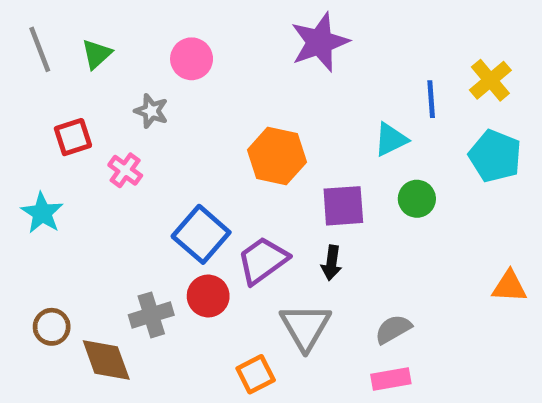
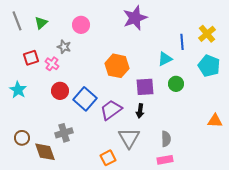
pink cross: (125, 170) -> (52, 64), moved
red circle: (208, 296) -> (60, 91), moved
gray semicircle: (393, 329) -> (166, 139), turned 119

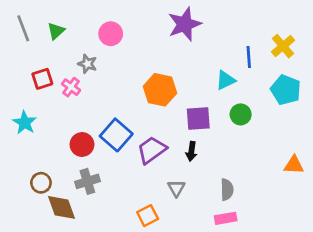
red circle: (60, 91) -> (82, 144), moved
brown circle: (22, 138) -> (41, 183), moved
gray triangle: (129, 138) -> (176, 188), size x0.6

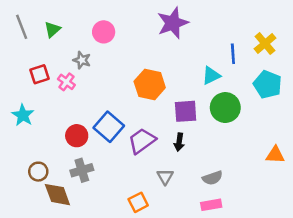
green circle: (241, 114) -> (225, 108), size x1.5
gray semicircle: (227, 190) -> (212, 178), turned 72

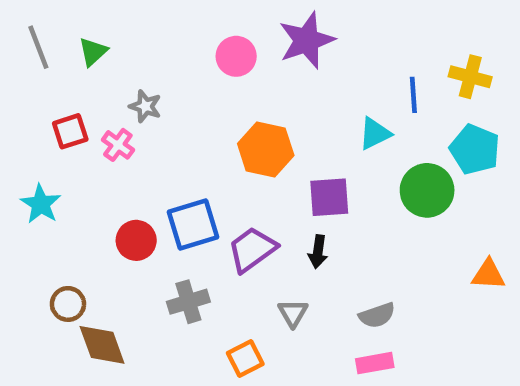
pink circle: (104, 32) -> (236, 56), moved
yellow cross: (265, 43) -> (470, 77), turned -35
green circle: (225, 108) -> (427, 190), moved
blue square: (109, 127) -> (193, 224), turned 32
gray cross: (82, 170) -> (188, 302), moved

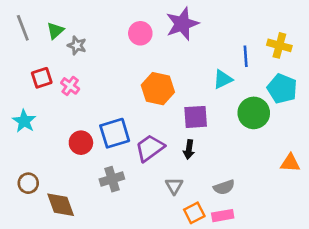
gray star: (145, 106) -> (77, 45), moved
brown circle: (68, 304) -> (28, 183), moved
orange square: (245, 359) -> (194, 213), moved

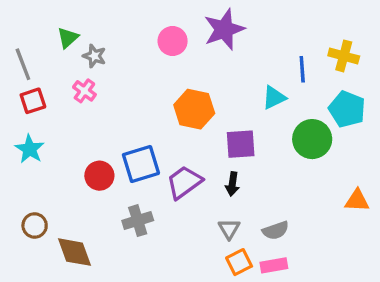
gray line: (23, 28) -> (23, 64), moved
red square: (42, 78) -> (33, 101), moved
pink cross: (70, 86) -> (84, 91), moved
gray triangle: (174, 186) -> (229, 229), moved

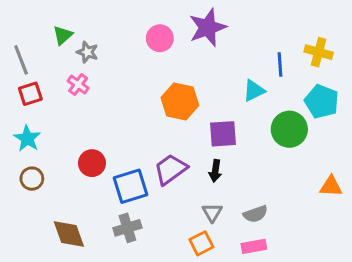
blue square: (141, 164) -> (131, 186), moved
gray cross: (138, 221) -> (127, 228), moved
brown circle: (35, 225) -> (32, 179), moved
orange square: (239, 262) -> (201, 243), moved

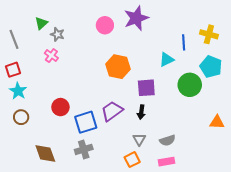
red square: (30, 94) -> (13, 70), moved

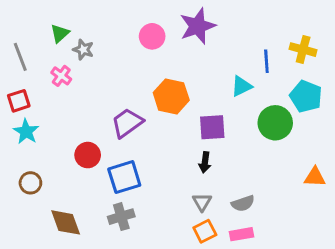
pink cross: (51, 56) -> (61, 76), moved
purple trapezoid: (112, 111) -> (127, 123), moved
brown circle: (21, 117) -> (30, 183), moved
orange square: (132, 160) -> (205, 231), moved

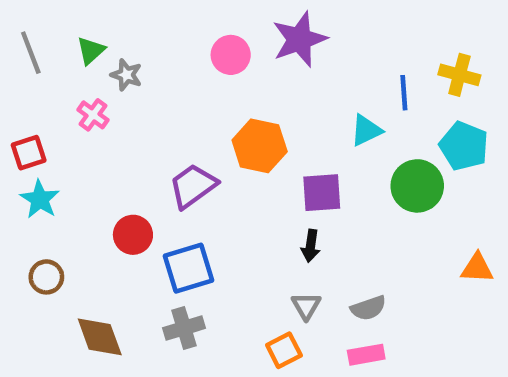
gray line: (20, 57) -> (31, 53), moved
orange square: (205, 231) -> (284, 350), moved

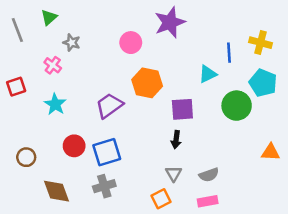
green triangle: (91, 50) -> (49, 17), moved
pink circle: (231, 55) -> (131, 43), moved
cyan star: (40, 199) -> (55, 104), moved
red circle: (133, 235) -> (74, 146), moved

